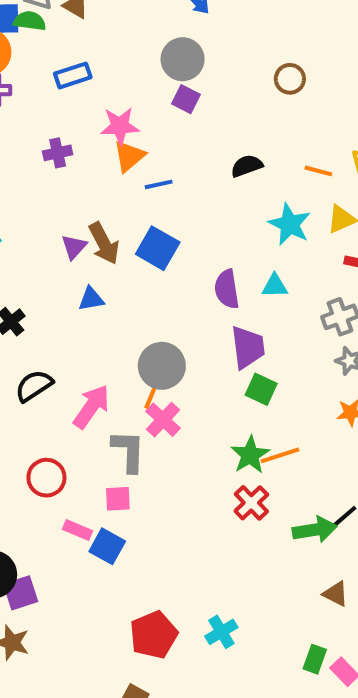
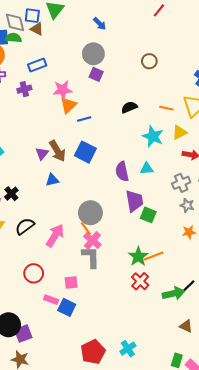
purple cross: (58, 153) -> (24, 89), moved
green square: (261, 389) -> (148, 215), moved
orange line: (151, 396) -> (86, 228), turned -56
gray L-shape: (129, 451) -> (91, 257), moved

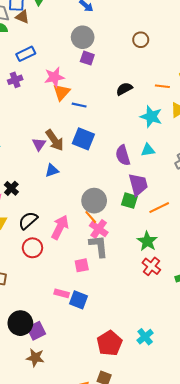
blue line: (84, 119) -> (79, 105), turned 32
green square: (148, 215) -> (129, 201), moved
orange line: (154, 256) -> (159, 208), moved
red circle: (34, 273) -> (32, 248), moved
pink square: (71, 282) -> (82, 265), moved

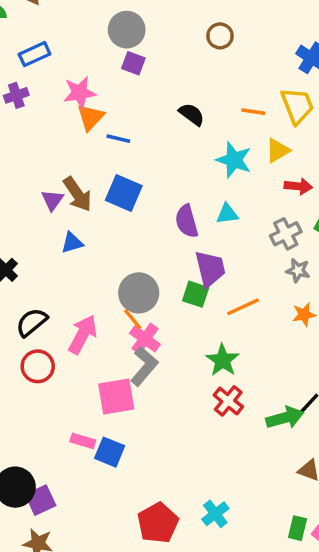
black semicircle: (124, 89) -> (192, 114), turned 63
gray L-shape: (99, 246) -> (144, 366), turned 45
pink square: (82, 265) -> (116, 396), size x1.6

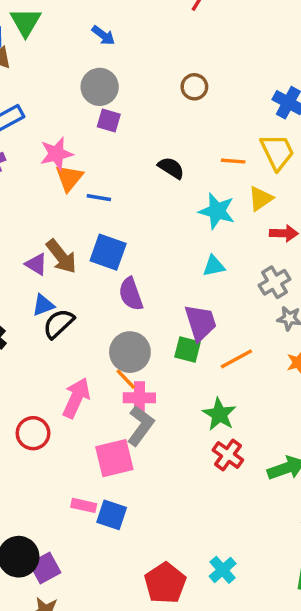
purple triangle: (52, 200) -> (36, 264), turned -30
purple semicircle: (187, 221) -> (131, 294), moved
blue triangle: (72, 243) -> (43, 305), moved
black semicircle: (32, 322) -> (59, 324), moved
pink cross: (145, 339) -> (139, 398), turned -32

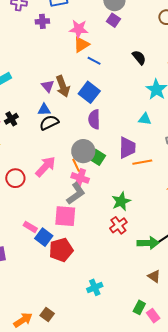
green square: (187, 349) -> (97, 157), moved
orange line: (236, 359) -> (142, 162), moved
pink square: (114, 458) -> (65, 216), moved
red pentagon: (165, 583) -> (61, 250), moved

